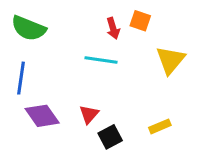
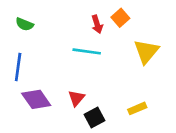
orange square: (140, 21) -> (120, 18), turned 30
green semicircle: (29, 28) -> (25, 24), size x0.6

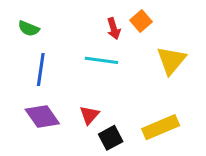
blue line: (18, 67) -> (41, 69), moved
yellow rectangle: (137, 108) -> (161, 127), size x1.6

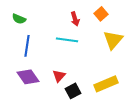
orange square: (141, 21) -> (101, 14), moved

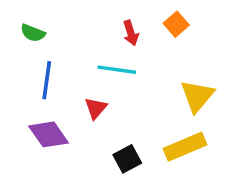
yellow triangle: (113, 40) -> (197, 96), moved
red triangle: (59, 76) -> (96, 108), moved

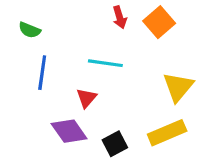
orange square: (176, 24) -> (159, 22), size x1.4
red arrow: (131, 33) -> (120, 17), moved
purple diamond: (49, 134) -> (69, 131), moved

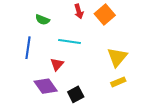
green semicircle: (30, 30) -> (42, 20), moved
yellow rectangle: (167, 133) -> (118, 82), moved, size x0.6

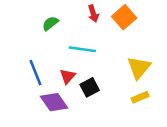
green semicircle: (42, 20) -> (50, 23), turned 120
blue line: (28, 48) -> (36, 73), moved, turned -30
black square: (76, 94) -> (90, 87), moved

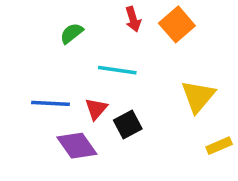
blue line: (36, 73) -> (51, 103), turned -65
yellow rectangle: (140, 97) -> (219, 146), moved

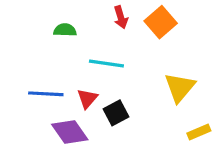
green semicircle: (72, 33) -> (65, 30), turned 40

